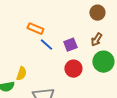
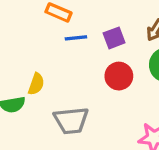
blue line: (46, 45) -> (76, 38), turned -48

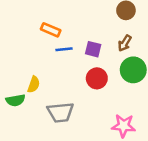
purple square: (114, 38) -> (93, 49), turned 35

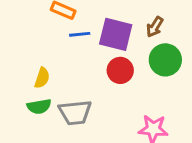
purple square: (93, 49) -> (116, 34), size x1.6
green semicircle: (15, 100) -> (39, 106), moved

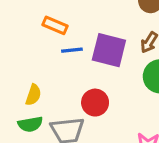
red circle: (120, 70) -> (95, 103), moved

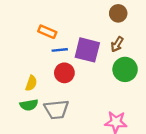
red circle: (95, 103) -> (64, 73), moved

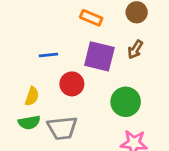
orange rectangle: (47, 32) -> (91, 18), moved
blue line: (60, 50) -> (48, 55), moved
green circle: (125, 69) -> (126, 102), moved

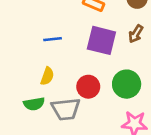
red circle: (72, 84) -> (88, 87), moved
yellow semicircle: (32, 96) -> (47, 76), moved

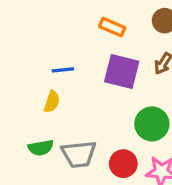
yellow semicircle: (47, 76) -> (52, 102), moved
red circle: (88, 87) -> (123, 164), moved

